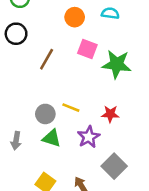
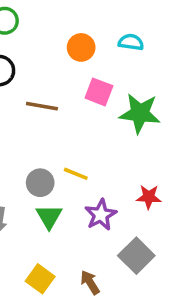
brown line: (47, 59) -> (42, 106), turned 70
red star: (110, 114) -> (149, 197), moved
green triangle: (52, 138) -> (49, 217), turned 42

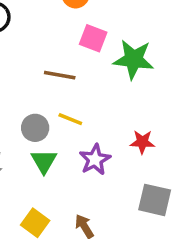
brown line: (42, 106) -> (60, 75), moved
gray square: (136, 256) -> (155, 200), moved, turned -32

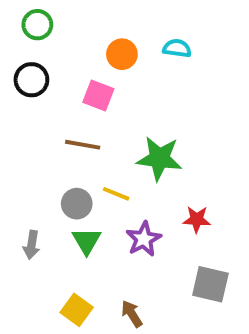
pink square: (93, 38) -> (98, 95), moved
green star: (134, 59) -> (159, 158), moved
brown line: (60, 75) -> (83, 145), moved

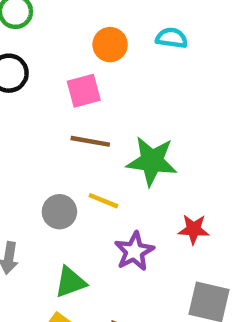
pink square: (98, 95) -> (84, 91), turned -36
brown line: (83, 145) -> (90, 141), moved
green triangle: (87, 241) -> (70, 282), moved, turned 40

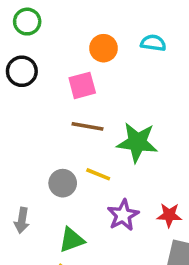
red star: (194, 229) -> (169, 215), moved

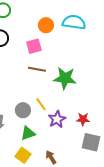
cyan semicircle: (153, 43) -> (74, 22), size x1.6
yellow line: (98, 174) -> (41, 104), moved, turned 32
gray circle: (63, 183) -> (23, 110), moved

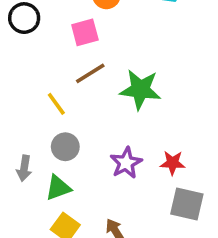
brown line: (37, 69) -> (90, 73), turned -42
yellow line: (41, 104) -> (56, 104), moved
green triangle: (28, 133) -> (58, 188), moved

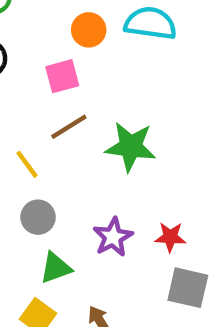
green triangle: (58, 188) -> (56, 268), moved

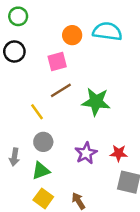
green triangle: (56, 268) -> (41, 171), moved

